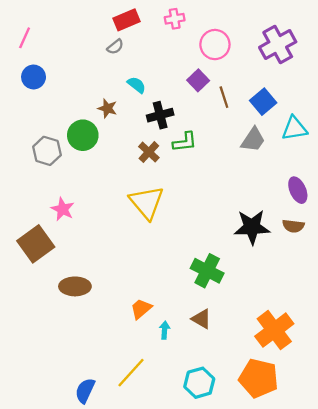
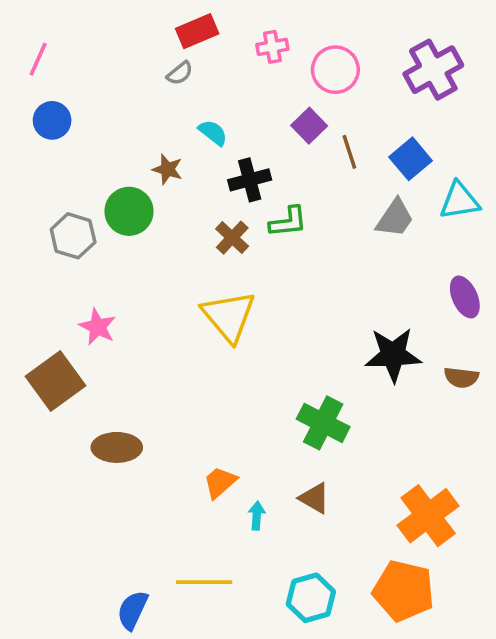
pink cross: (175, 19) -> (272, 47), moved
brown semicircle: (293, 226) -> (461, 377), moved
yellow line: (131, 373) -> (204, 582), turned 48

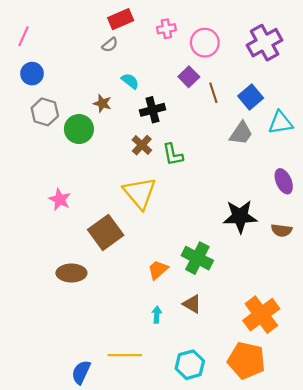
green L-shape: (288, 222) -> (173, 155), moved, turned 85
gray hexagon: (73, 236) -> (45, 112), moved
brown square: (56, 381) -> (106, 232), moved
orange trapezoid: (220, 482) -> (158, 270), moved

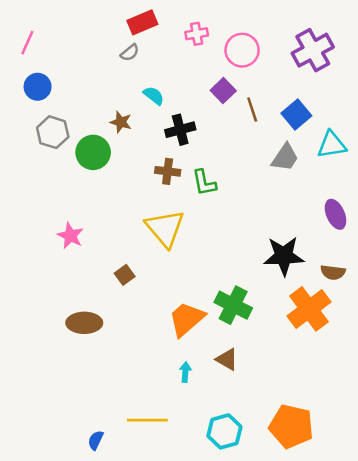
brown cross: (142, 145) -> (168, 171), turned -36
brown square: (106, 232) -> (125, 275), size x0.5
orange trapezoid: (158, 270) -> (187, 319), size x1.5
orange cross: (261, 315) -> (309, 309), moved
blue semicircle: (81, 372) -> (96, 440), size x0.7

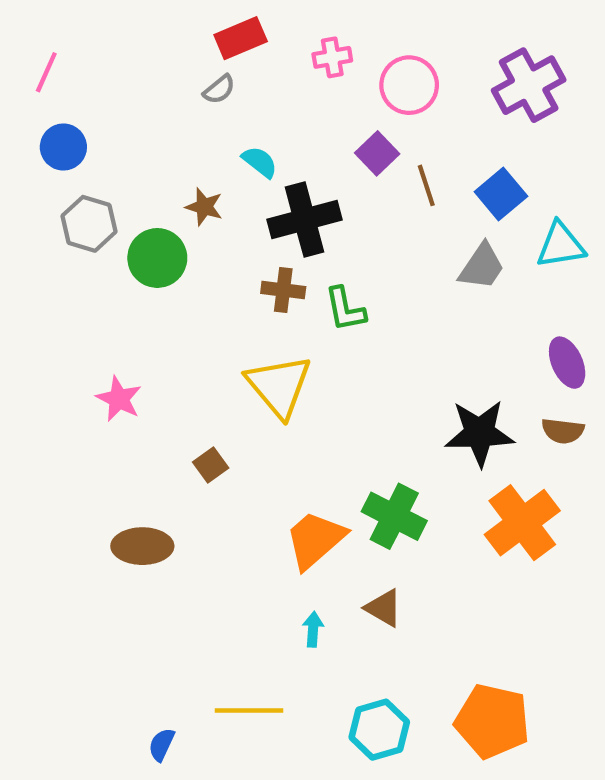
black cross: (180, 130) -> (305, 220), size x1.4
brown semicircle: (333, 272) -> (563, 431), moved

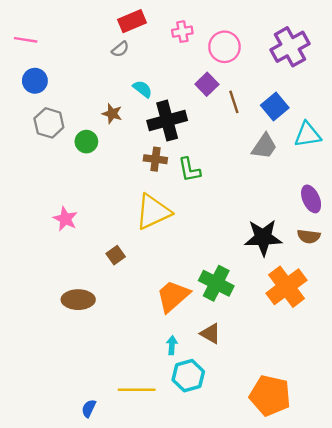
pink line: (46, 72) -> (26, 40), turned 75
green circle: (157, 258) -> (86, 142), size x0.7
yellow triangle: (279, 386) -> (153, 212), turned 45
cyan hexagon: (379, 730) -> (188, 376), moved

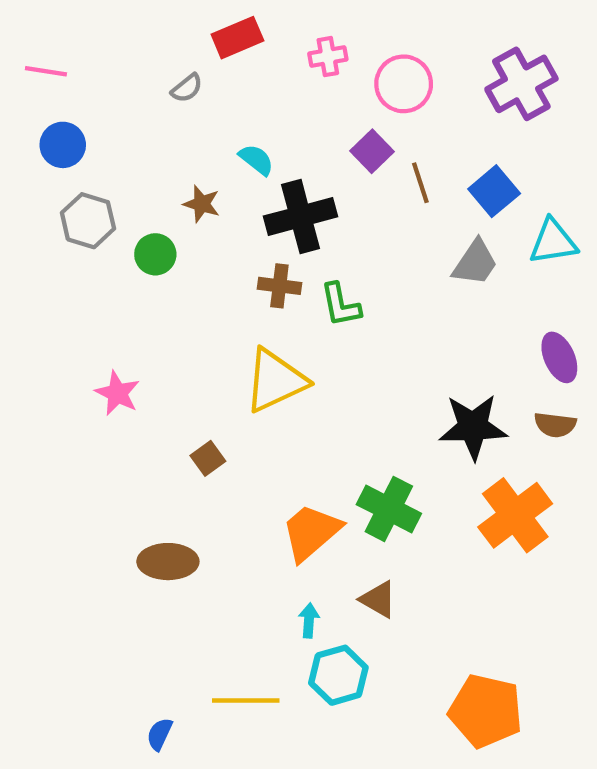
gray semicircle: (120, 49) -> (187, 88), moved
brown ellipse: (78, 300) -> (168, 562), moved

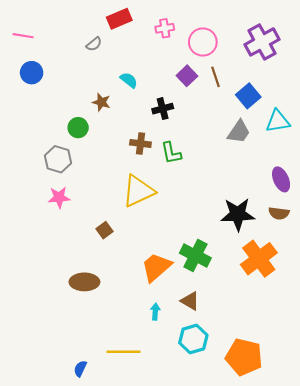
brown line: (420, 183) -> (215, 77), moved
black cross: (301, 216) -> (163, 109), moved, size x0.6
gray hexagon: (88, 221) -> (58, 159), moved
pink star: (117, 393) -> (59, 197), turned -30
cyan hexagon: (338, 675) -> (193, 339), moved

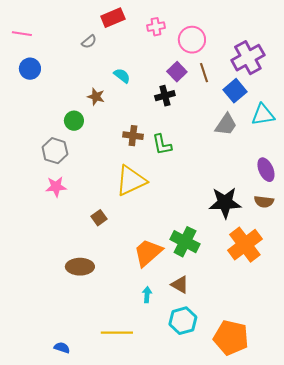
purple cross: (262, 42) -> (248, 58), moved
black cross: (163, 109) -> (165, 96), moved
blue semicircle: (80, 369) -> (62, 348), moved, turned 84

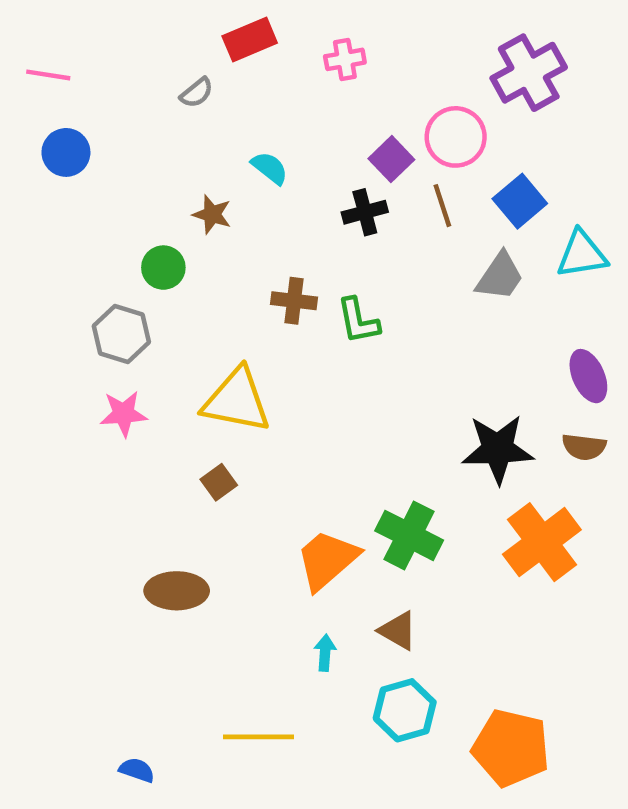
pink circle: (192, 40) -> (456, 137), moved
purple cross: (248, 58) -> (529, 73), moved
brown line: (204, 73) -> (442, 206), moved
yellow triangle: (131, 181) -> (236, 400), moved, turned 36

